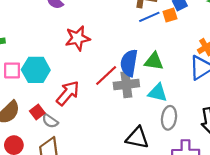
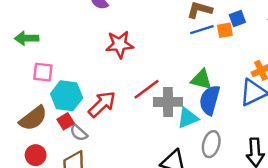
blue semicircle: (129, 63) -> (210, 100), moved
cyan hexagon: (36, 70) -> (67, 96), moved
cyan triangle: (158, 93) -> (188, 118), moved, turned -42

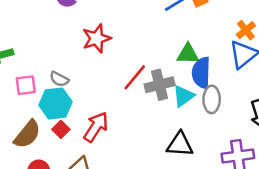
red arrow: (102, 104) -> (96, 127), moved
gray semicircle: (79, 133) -> (59, 79), moved
gray ellipse: (211, 144) -> (212, 99), moved

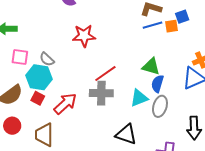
blue semicircle: (201, 73) -> (157, 84), size x0.7
gray cross: (160, 85) -> (101, 93), moved
red square: (61, 129) -> (38, 98), turned -32

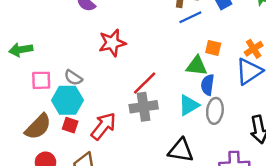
orange square: (172, 26) -> (213, 48), moved, turned 32

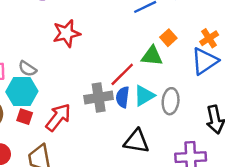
orange square: (213, 48) -> (168, 38), turned 35
red line: (145, 83) -> (122, 74), moved
blue semicircle: (208, 85) -> (123, 97), moved

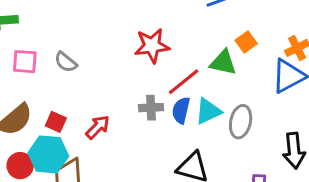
red star: (66, 33) -> (152, 46), moved
cyan hexagon: (22, 92) -> (48, 154), moved
gray cross: (99, 97) -> (151, 108), size x0.7
red arrow: (58, 117) -> (98, 127), size x0.7

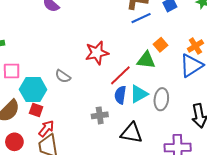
gray semicircle: (66, 62) -> (63, 76), moved
gray cross: (151, 108) -> (100, 115), moved
red arrow: (98, 127) -> (46, 129), moved
cyan hexagon: (48, 154) -> (33, 90), moved

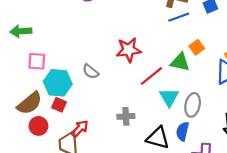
cyan triangle: (139, 94) -> (169, 97), turned -36
blue semicircle: (120, 95) -> (183, 131), moved
red arrow: (46, 129) -> (80, 129), moved
red circle: (14, 142) -> (38, 126), moved

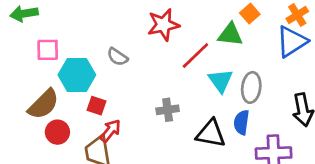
red square: (59, 105) -> (96, 106), moved

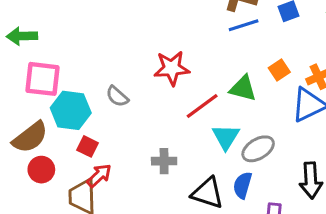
orange square: (250, 14) -> (279, 70), moved
pink square: (48, 50) -> (42, 79), size x1.4
gray ellipse: (251, 87) -> (258, 149), turned 44

